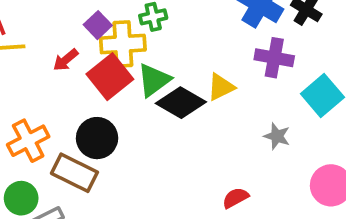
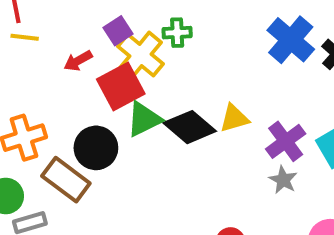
yellow cross: (123, 44) -> (141, 55), turned 33
purple cross: (274, 58) -> (286, 141), moved, turned 33
green triangle: (154, 80) -> (144, 119), moved

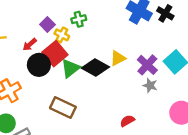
yellow cross: (141, 55) -> (62, 35), size x0.6
black circle: (96, 148) -> (39, 65), moved
brown rectangle: (66, 180) -> (63, 108), moved

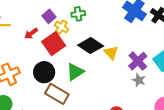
yellow triangle: (118, 58) -> (111, 53), turned -49
black circle: (39, 65) -> (44, 72), moved
green triangle: (70, 68) -> (75, 72), moved
black diamond: (95, 68) -> (91, 46), moved

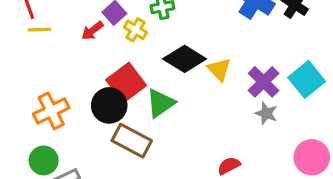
red arrow: (31, 33) -> (92, 31), moved
red square: (54, 44) -> (126, 83), moved

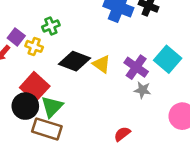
green triangle: (161, 103) -> (52, 107), moved

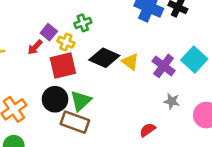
red square: (35, 87) -> (63, 65), moved, turned 32
gray star: (143, 90) -> (172, 101), moved

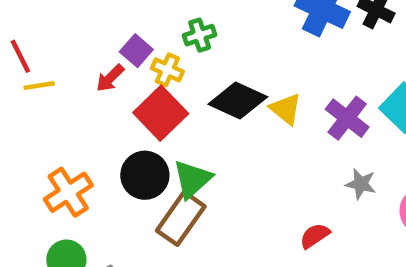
red square: (63, 65) -> (161, 113), turned -32
brown rectangle: (75, 122) -> (181, 218), turned -76

